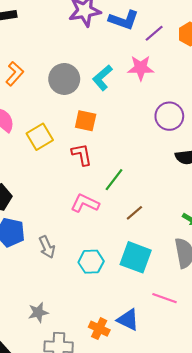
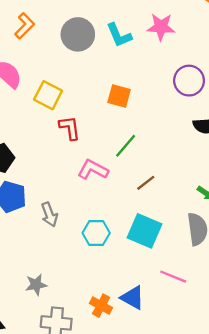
cyan L-shape: (102, 78) -> (119, 35), turned -75
orange square: (86, 121) -> (119, 96), moved
yellow square: (40, 137) -> (48, 95), turned -35
red L-shape: (82, 155) -> (70, 128), moved

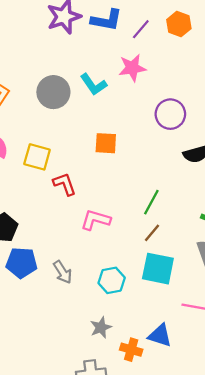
green line: (126, 146) -> (151, 202), moved
brown line: (146, 183) -> (152, 233), moved
gray star: (36, 285) -> (101, 327), moved

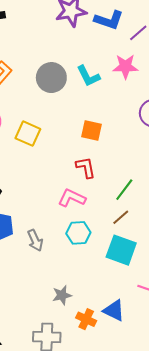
red L-shape: (65, 184) -> (86, 167), moved
cyan hexagon: (112, 280) -> (78, 233), moved

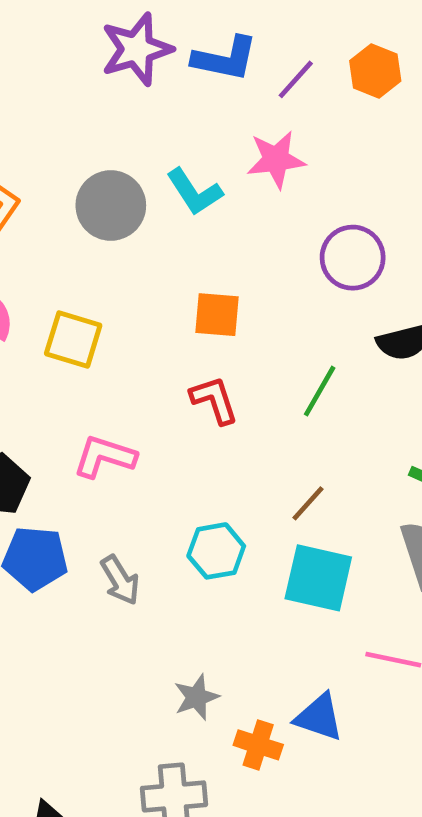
green line: (124, 190) -> (320, 391), moved
pink L-shape: (72, 198) -> (105, 457), moved

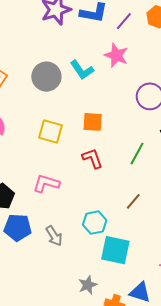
pink star: (276, 159) -> (116, 55), turned 30
yellow square: (73, 339) -> (51, 131), moved
cyan square: (318, 578) -> (115, 250), moved

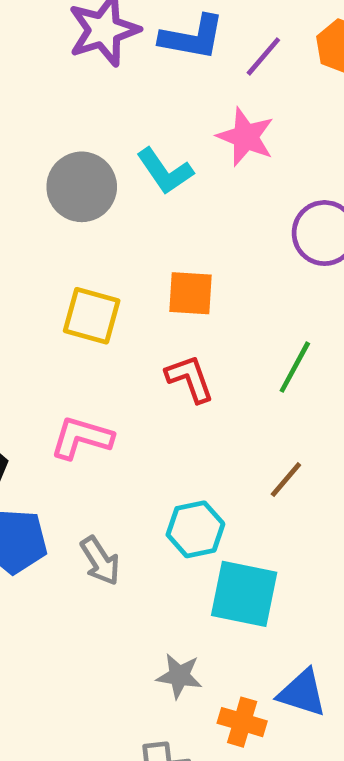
gray star: (88, 285) -> (179, 676), turned 30

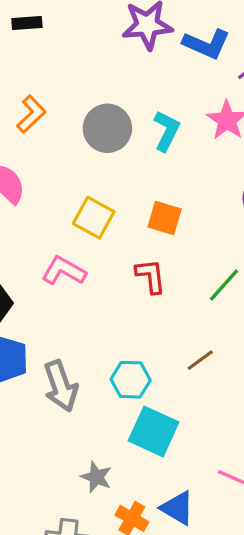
cyan L-shape: (165, 171) -> (167, 131), turned -132
pink L-shape: (82, 438) -> (64, 271), moved
gray arrow: (100, 561) -> (61, 386), size x1.4

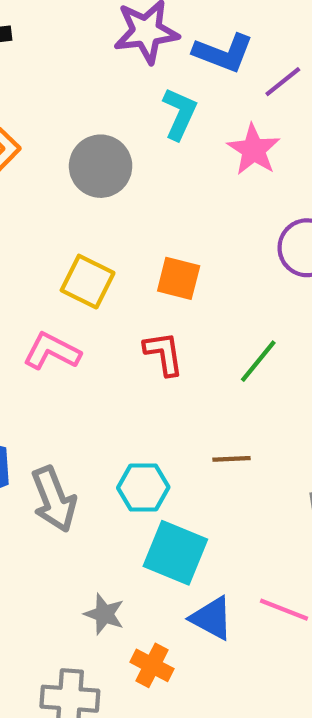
cyan L-shape: (167, 131) -> (180, 114), moved
brown line: (200, 360) -> (231, 459), turned 36
blue triangle: (177, 508) -> (212, 618), moved

